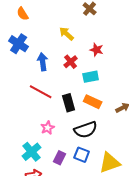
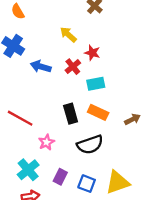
red star: (97, 50) -> (92, 53), moved
blue arrow: (43, 62) -> (41, 67), turned -66
red line: (41, 92) -> (20, 118), moved
blue square: (82, 155) -> (87, 184), moved

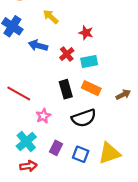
yellow arrow: (68, 34) -> (51, 17), moved
red cross: (73, 67) -> (67, 54), moved

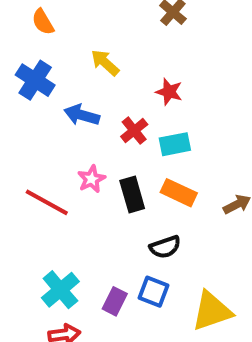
pink star: (43, 116) -> (91, 179), moved
black semicircle: (84, 118) -> (165, 247), size x0.7
blue square: (81, 154) -> (154, 292), moved

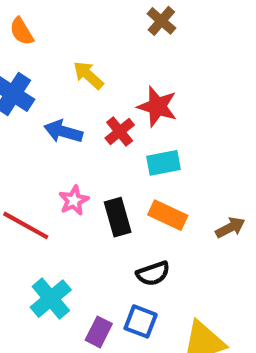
red star: (169, 92) -> (157, 106), size x1.4
red cross: (134, 131) -> (120, 132), moved
cyan cross: (60, 290) -> (51, 299), moved

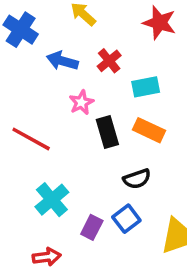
red star: (157, 106) -> (159, 23), moved
pink star: (74, 200) -> (81, 102), moved
blue square: (141, 321) -> (126, 219), turned 32

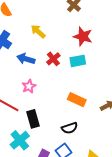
cyan rectangle: (146, 87) -> (78, 61), moved
pink star: (81, 102) -> (29, 86), moved
black rectangle: (107, 132) -> (33, 119), moved

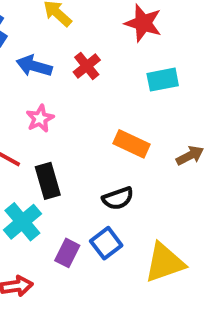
cyan rectangle: (78, 61) -> (163, 80), moved

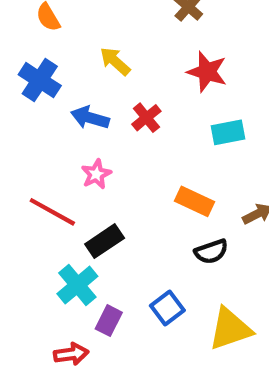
black rectangle: (48, 181) -> (105, 241), turned 72
black semicircle: (118, 198) -> (211, 252), moved
purple rectangle: (67, 253) -> (109, 321), moved

